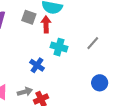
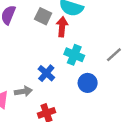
blue circle: (100, 83) -> (88, 83), moved
gray arrow: (25, 92) -> (23, 91), moved

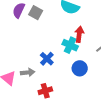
gray square: (43, 16) -> (36, 13), moved
red arrow: (62, 27) -> (79, 34), moved

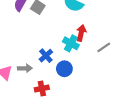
blue circle: (80, 68) -> (64, 69), moved

